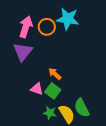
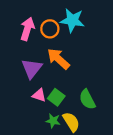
purple triangle: (23, 52) -> (32, 68), moved
orange arrow: (55, 74) -> (58, 59), moved, size x1.6
green semicircle: (82, 108) -> (87, 99), moved

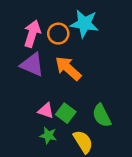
purple triangle: (32, 68) -> (32, 65), moved, turned -45
green star: (53, 121) -> (48, 135), moved

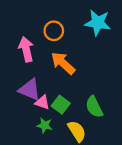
cyan star: (84, 24) -> (98, 23), moved
pink arrow: (32, 34) -> (26, 49), moved, turned -30
purple triangle: (32, 65) -> (30, 90), moved

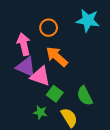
purple triangle: (30, 90) -> (26, 67), moved
pink triangle: (42, 102) -> (40, 76), moved, size x1.5

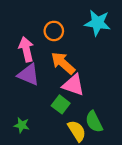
pink triangle: (40, 76) -> (73, 85), moved
green semicircle: (85, 96) -> (94, 122), moved
green star: (40, 112) -> (22, 125), moved

